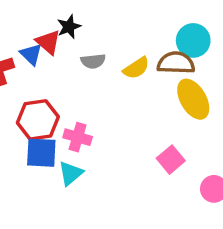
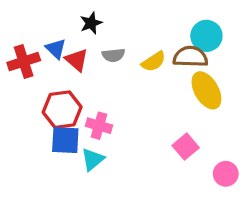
red triangle: (48, 42) -> (77, 60), moved

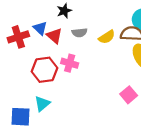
pink cross: (99, 126) -> (70, 63), moved
blue square: (65, 140) -> (20, 117), moved
cyan triangle: (93, 159) -> (42, 104), moved

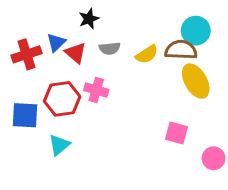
blue triangle: (40, 28) -> (56, 42), turned 32
pink square: (129, 95) -> (176, 133), turned -35
blue square: (20, 117) -> (25, 115), moved

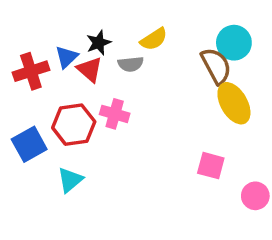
black star: (89, 19) -> (99, 43), moved
brown semicircle: (181, 50) -> (216, 66), turned 60
yellow semicircle: (147, 54) -> (154, 39), moved
blue square: (25, 115) -> (29, 144), turned -32

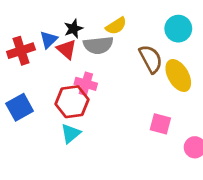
gray semicircle: (131, 64) -> (98, 45), size x1.5
brown semicircle: (216, 66) -> (151, 59), moved
red hexagon: (74, 125) -> (72, 102), moved
cyan triangle: (70, 180) -> (71, 133), moved

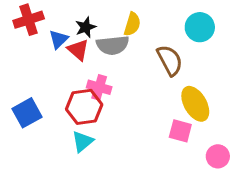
yellow semicircle: (116, 26) -> (132, 24), turned -40
red cross: (21, 51) -> (29, 20), moved
yellow ellipse: (178, 76) -> (195, 104), moved

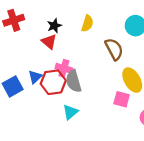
blue triangle: (59, 39) -> (35, 77), moved
gray semicircle: (113, 45) -> (74, 81), moved, turned 80
cyan triangle: (83, 141) -> (70, 112), moved

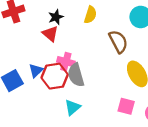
pink square: (122, 99) -> (126, 106), moved

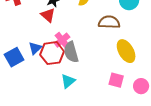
brown semicircle: (118, 42) -> (109, 22), turned -60
pink cross: (66, 62) -> (62, 40), turned 35

